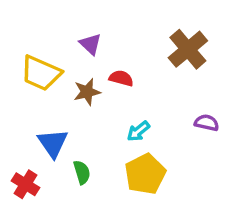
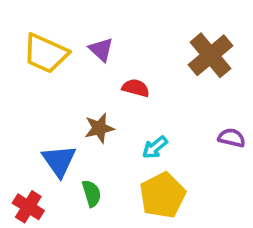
yellow trapezoid: (41, 73) -> (46, 53), moved
brown star: (87, 92) -> (99, 128), moved

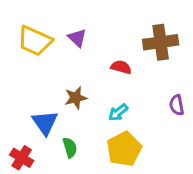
brown cross: (211, 55) -> (161, 42), turned 32
red semicircle: (136, 88) -> (121, 67), moved
purple semicircle: (232, 138) -> (177, 105), turned -114

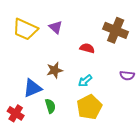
brown cross: (161, 42) -> (116, 30), turned 30
purple semicircle: (177, 105) -> (127, 76), turned -72
blue triangle: (45, 123) -> (32, 88), turned 42

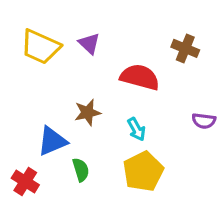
brown cross: (116, 30) -> (185, 48), size x0.7
red semicircle: (87, 48) -> (140, 77), size x1.6
cyan arrow: (85, 81) -> (136, 129), turned -80

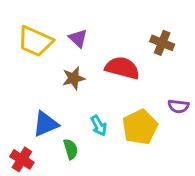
brown star: (88, 112) -> (74, 78), moved
cyan arrow: (136, 129) -> (99, 125), moved
yellow pentagon: (143, 171) -> (140, 127), moved

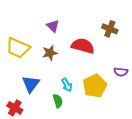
yellow trapezoid: (35, 41) -> (18, 48), moved
blue triangle: (46, 124) -> (31, 84), turned -30
green semicircle: (71, 149) -> (58, 101), moved

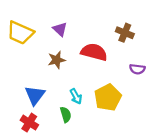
yellow trapezoid: (18, 48) -> (20, 33), moved
purple semicircle: (121, 72) -> (137, 69), moved
red cross: (15, 108) -> (29, 123), moved

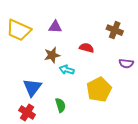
purple triangle: (60, 29) -> (55, 27), turned -40
red semicircle: (94, 52) -> (87, 48), size x0.6
cyan arrow: (76, 96) -> (67, 70), moved, turned 136

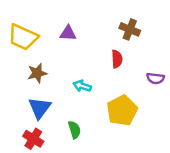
brown cross: (115, 30) -> (130, 29), moved
red semicircle: (87, 48) -> (117, 59), moved, turned 72
brown star: (52, 55) -> (37, 73), moved

